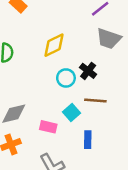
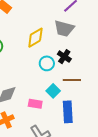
gray trapezoid: (109, 39) -> (64, 28), moved
blue rectangle: (88, 140) -> (68, 112), size x1.5

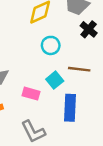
black cross: (64, 57) -> (89, 29), moved

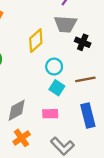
cyan square: (55, 80) -> (57, 88), moved

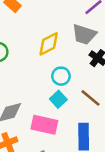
brown line: (85, 79) -> (91, 98), turned 36
pink rectangle: (50, 114) -> (44, 125), size x1.5

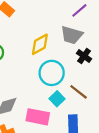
cyan circle: (61, 76) -> (52, 73), size x1.5
cyan square: (58, 99) -> (57, 99), moved

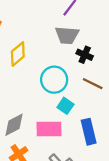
yellow diamond: (40, 44) -> (18, 54), moved
brown line: (79, 92) -> (93, 84), moved

